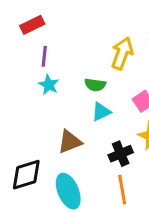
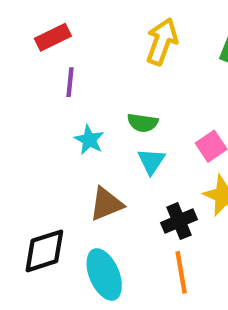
yellow arrow: (122, 53) -> (162, 42), moved
cyan star: (49, 85) -> (89, 140), moved
cyan triangle: (101, 112) -> (151, 161), turned -30

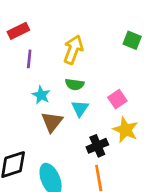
yellow arrow: (162, 42) -> (73, 50), moved
brown triangle: (106, 204) -> (52, 122), moved, turned -30

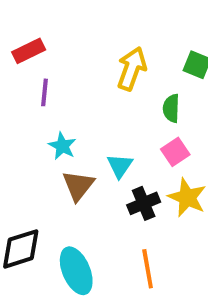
yellow arrow: (73, 50) -> (132, 69), moved
green semicircle: (75, 84) -> (171, 108), moved, turned 84
black cross: (97, 146) -> (144, 203), moved

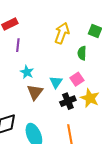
pink square: (175, 152) -> (77, 79), moved

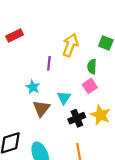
purple line: (18, 45) -> (49, 63), moved
pink square: (77, 79) -> (90, 86), moved

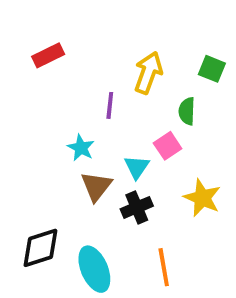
pink square: (90, 86) -> (168, 146), moved
black cross: (77, 118) -> (137, 207), moved

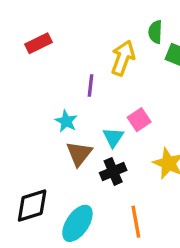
green semicircle: (187, 111) -> (155, 32), moved
cyan ellipse: (94, 269) -> (77, 223), turned 57

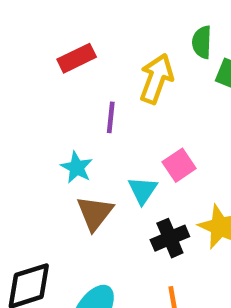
red rectangle: (39, 43) -> (77, 58), moved
black cross: (113, 171) -> (170, 238), moved

